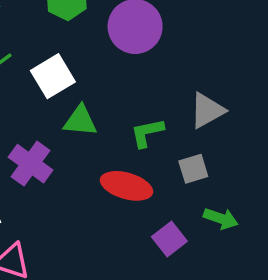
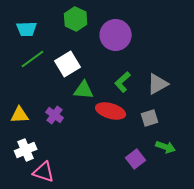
green L-shape: (147, 133) -> (123, 82), moved, turned -30
purple cross: (31, 164) -> (55, 115), size x0.7
red ellipse: (127, 186) -> (111, 111), moved

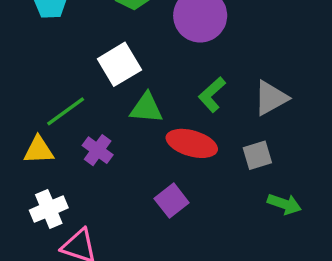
green line: (33, 59) -> (66, 111), moved
purple square: (136, 159) -> (172, 201), moved

